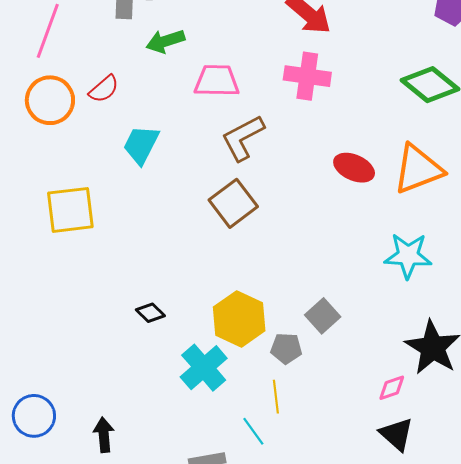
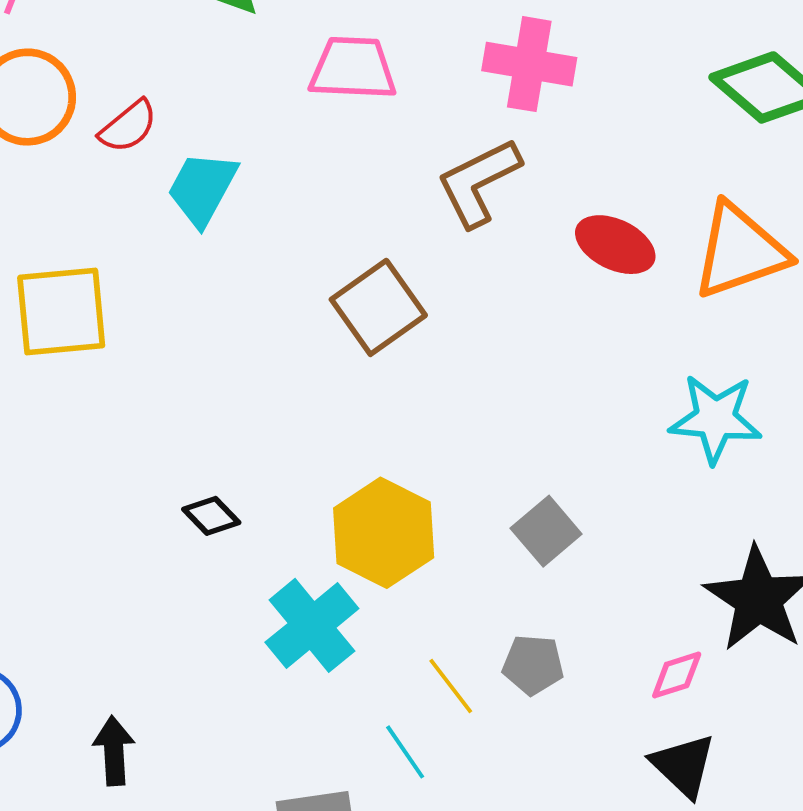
red semicircle: (104, 89) -> (128, 126), moved
brown L-shape: (243, 138) -> (479, 182), moved
gray pentagon: (286, 348) -> (533, 665), moved
yellow line: (276, 397) -> (451, 686), turned -32

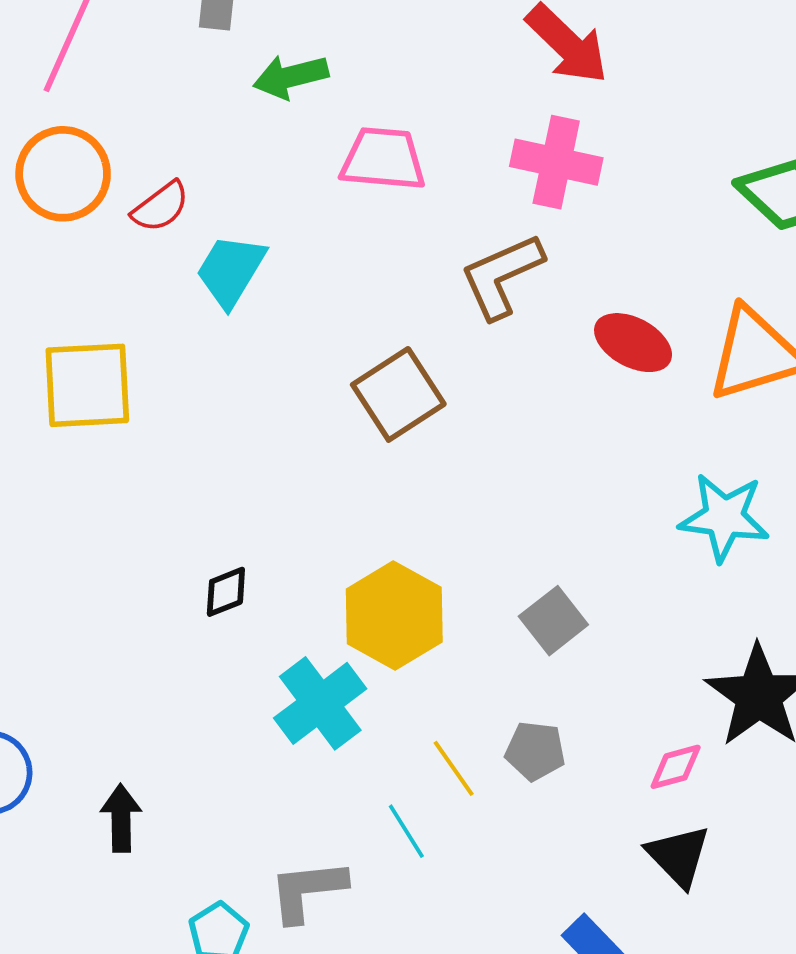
black diamond: (211, 516) -> (226, 592), turned -70

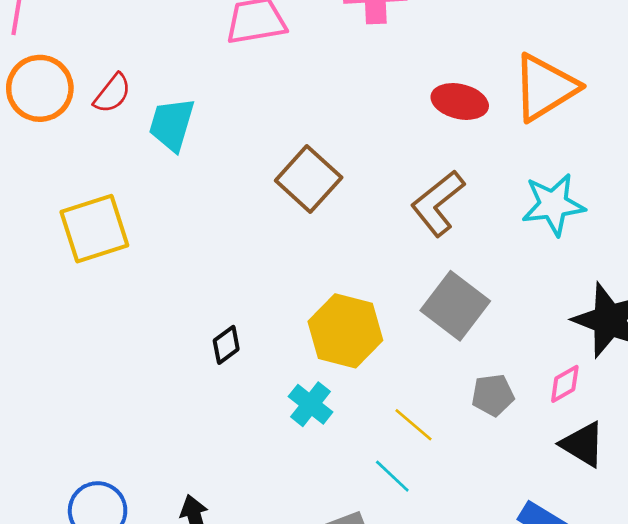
brown L-shape: (502, 276) -> (438, 203), moved
gray square: (553, 621) -> (455, 306), size x1.4
cyan cross: (320, 703) -> (311, 404), size x0.7
gray pentagon: (535, 751) -> (493, 395), moved

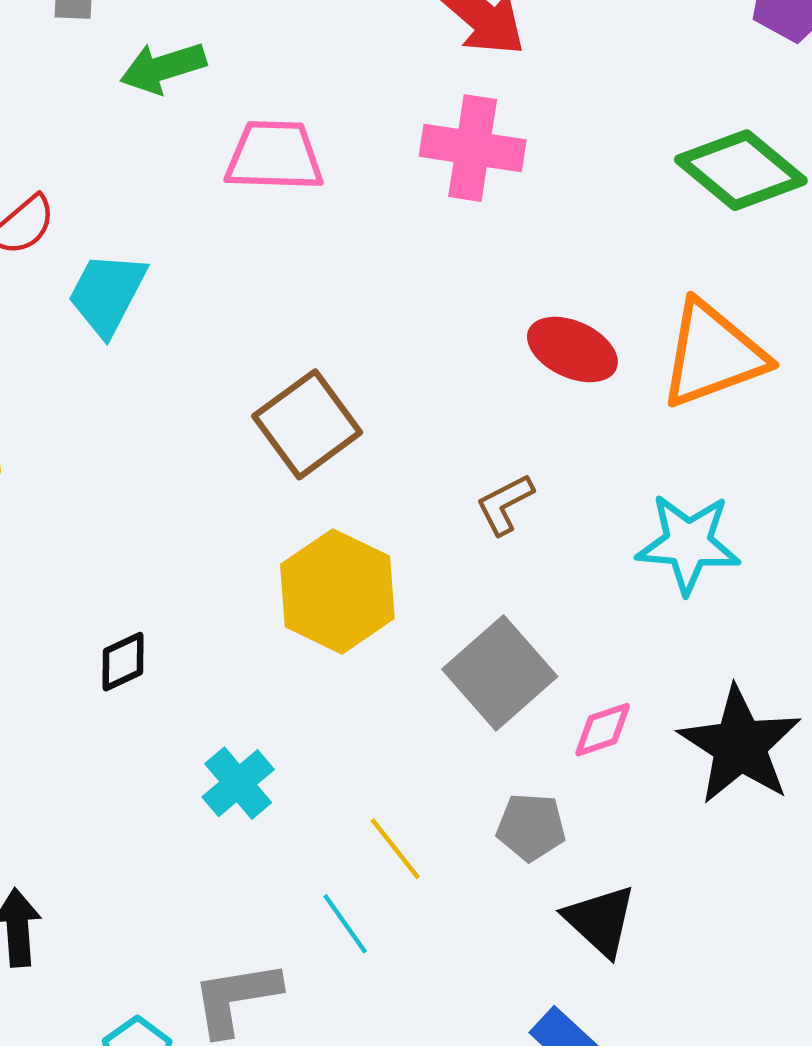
brown L-shape: (438, 203) -> (505, 504), size x0.6
yellow hexagon: (345, 331) -> (337, 591), moved
pink diamond: (565, 384) -> (603, 730), moved
black triangle: (583, 444) -> (600, 920), moved

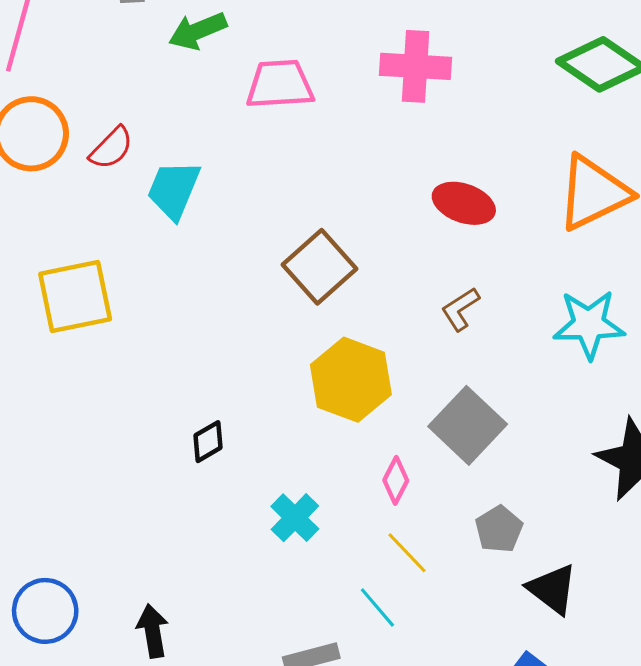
red ellipse: (572, 349) -> (464, 203), moved
pink diamond: (603, 730) -> (396, 480), moved, turned -39
gray pentagon: (531, 827) -> (499, 529), turned -30

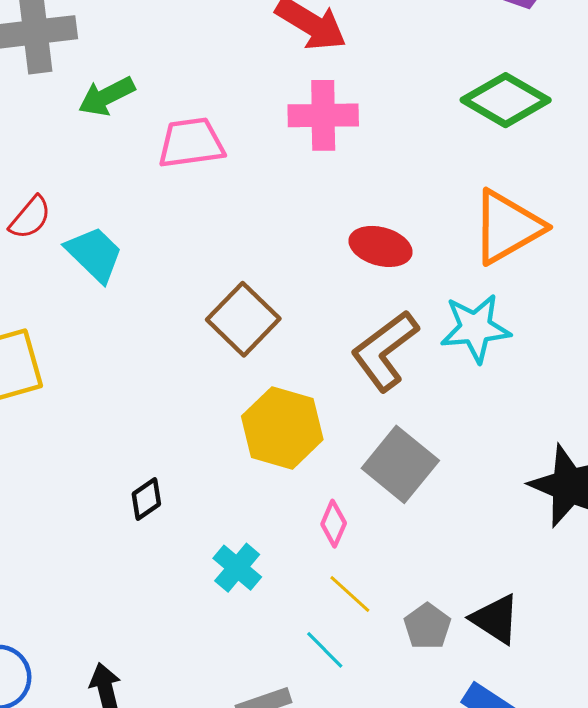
cyan trapezoid: (174, 190) -> (94, 254), turned 116
brown L-shape: (460, 309) -> (385, 351), size x1.8
cyan star: (589, 324) -> (475, 328), moved
gray pentagon: (499, 529) -> (427, 626), moved

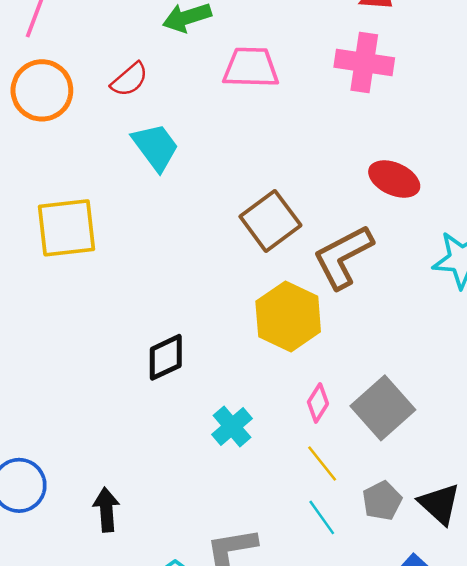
red semicircle: (30, 218) -> (129, 80), moved
brown L-shape: (385, 351) -> (343, 257), moved
gray square: (400, 464) -> (383, 408), moved
black diamond: (146, 499) -> (166, 357), size x1.4
cyan line: (325, 650) -> (322, 517), moved

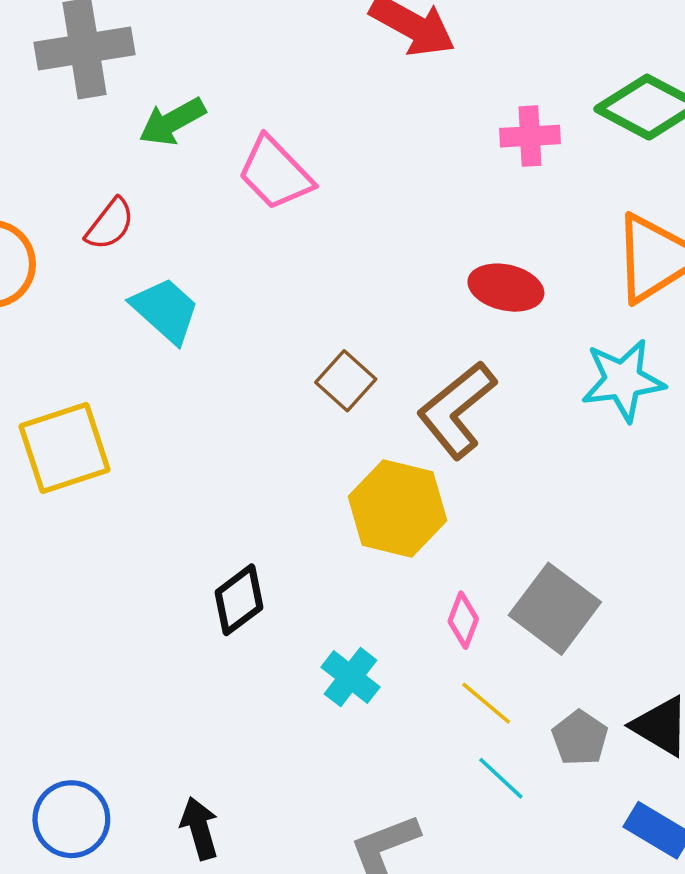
pink cross: (364, 62) -> (530, 136), moved, size x0.7
pink trapezoid: (251, 68) -> (275, 173), turned -124
brown square: (270, 221) -> (346, 381), size x0.7

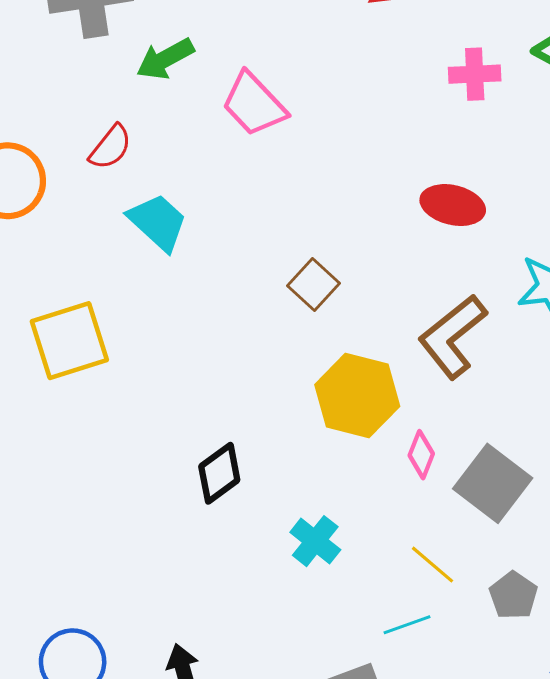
brown L-shape: (457, 410) -> (452, 336), moved
pink diamond: (463, 620) -> (421, 455), moved
cyan line: (501, 778) -> (407, 625), moved, turned -63

